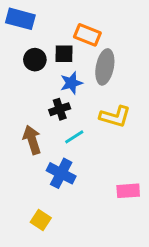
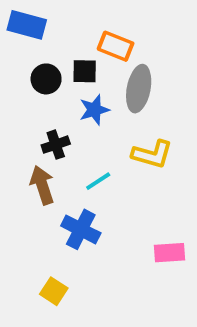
black cross: (60, 109) -> (56, 145), moved

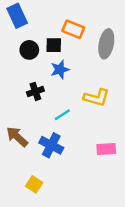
blue rectangle: (27, 25) -> (17, 16), turned 50
gray ellipse: (139, 89) -> (106, 44), moved
brown arrow: (42, 185) -> (17, 137), moved, turned -30
pink rectangle: (170, 253) -> (106, 149), moved

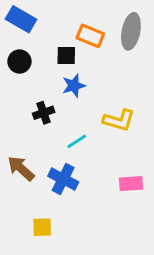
blue rectangle: (17, 16) -> (21, 19), turned -35
gray ellipse: (106, 44) -> (131, 31), moved
black circle: (29, 50) -> (19, 61), moved
yellow square: (34, 184) -> (42, 227), turned -35

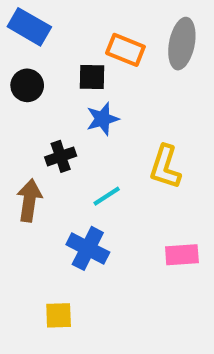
yellow L-shape: (119, 120) -> (165, 167), turned 92
brown arrow: (21, 168) -> (29, 200), moved, turned 56

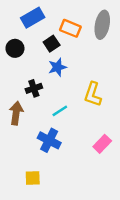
blue rectangle: (29, 27) -> (33, 18), moved, turned -60
black square: (92, 77) -> (52, 44), turned -35
pink rectangle: (182, 255) -> (102, 144), turned -42

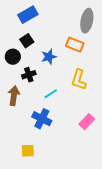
orange rectangle: (70, 28) -> (75, 45), moved
black square: (52, 44) -> (27, 41), moved
black circle: (15, 48) -> (13, 57), moved

